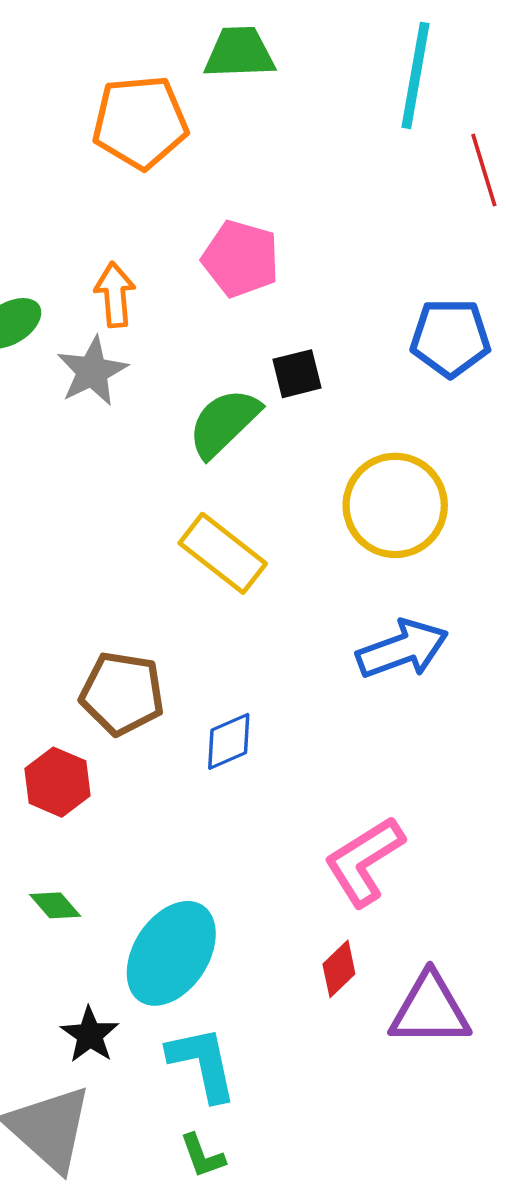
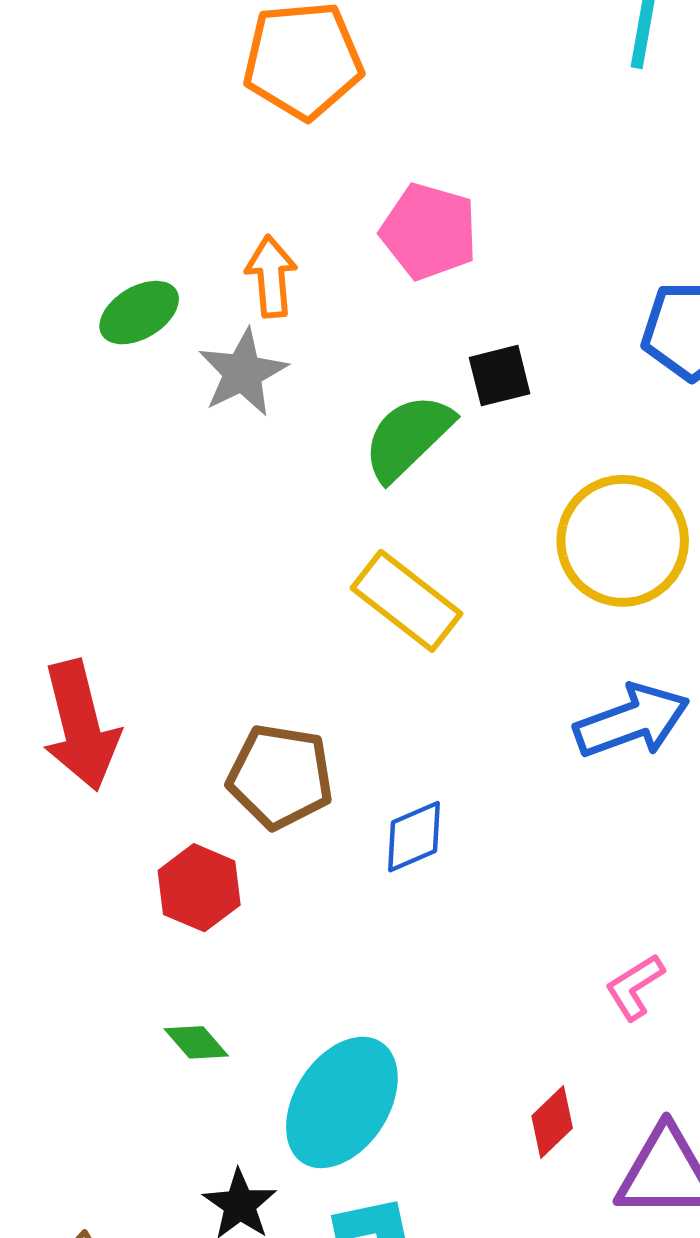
pink L-shape: (364, 861) -> (635, 987), moved, size x0.6

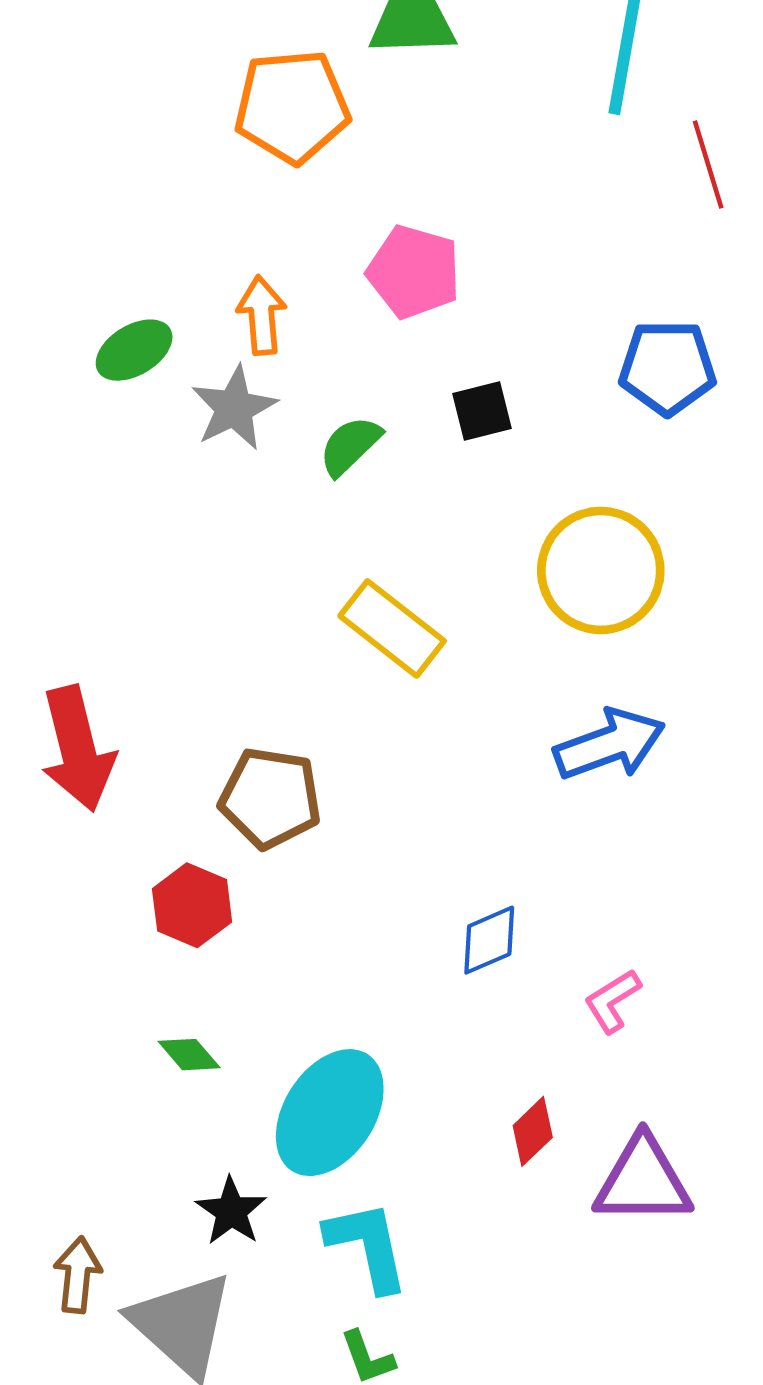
green semicircle: (408, 437) -> (350, 446), moved, size x0.7
blue diamond: (414, 837) -> (489, 940), moved

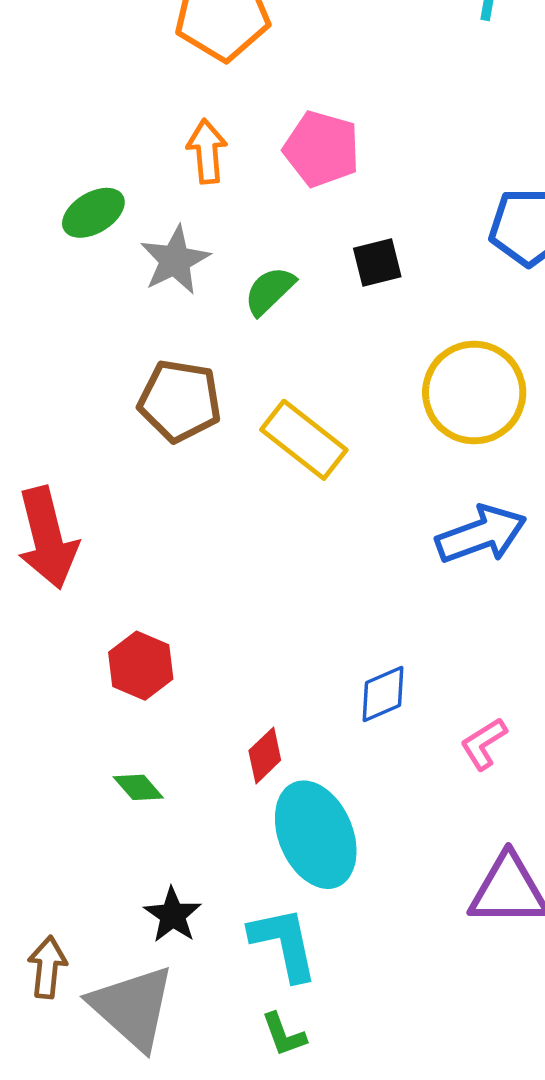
orange arrow: (262, 315) -> (207, 151), moved
brown pentagon: (270, 798) -> (180, 401), moved
cyan ellipse: (330, 1113) -> (316, 835), moved, turned -56
red diamond: (533, 1131) -> (265, 755), moved

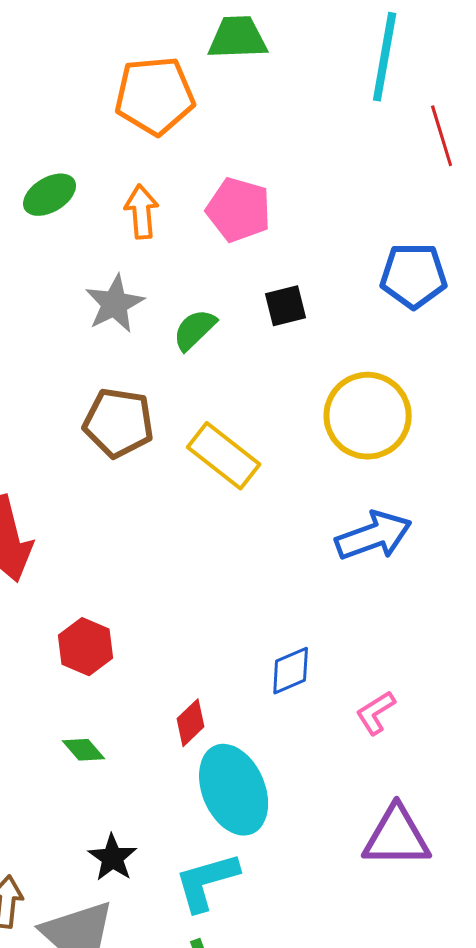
green ellipse: (93, 213) -> (50, 195), moved
cyan L-shape: (284, 943) -> (207, 882), turned -94

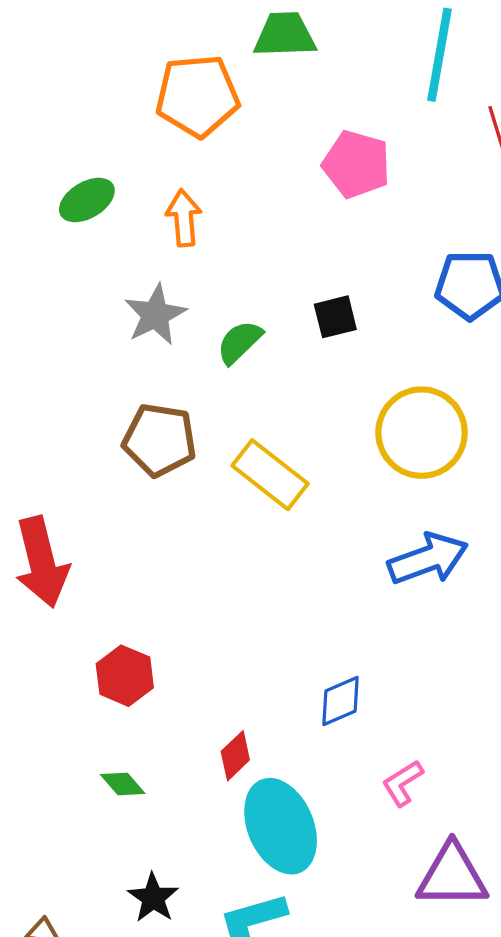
pink pentagon: (239, 210) -> (356, 164), moved
pink L-shape: (376, 713) -> (403, 783), moved

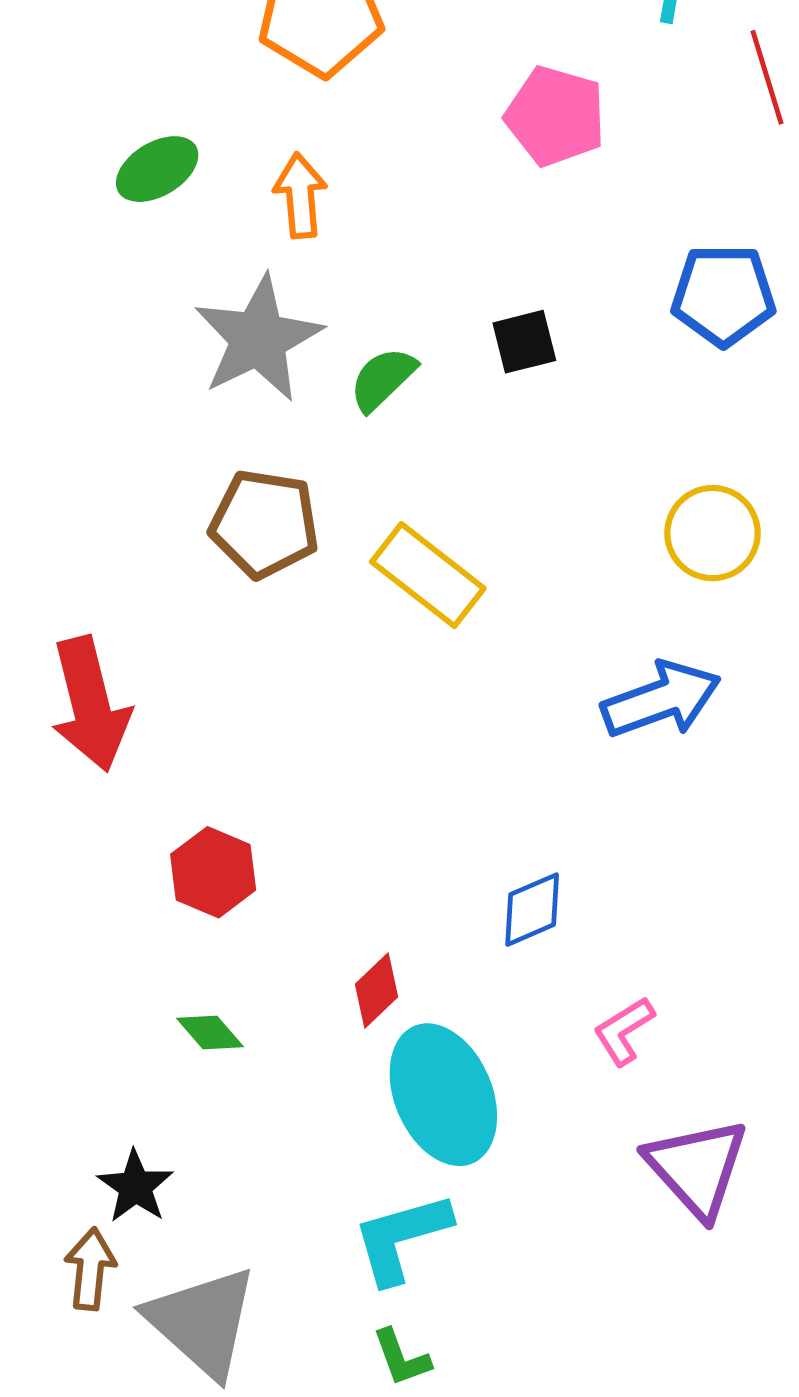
gray star: (155, 315) -> (258, 339), size x1.4
yellow circle: (422, 433) -> (713, 533), moved, size x0.7
purple triangle: (452, 876) -> (697, 1168), turned 48
black star: (153, 898) -> (135, 1186), moved

